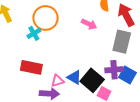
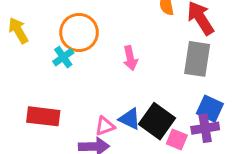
pink arrow: (89, 24) -> (130, 58), moved, turned 56
red rectangle: (31, 67) -> (43, 116), moved
purple cross: (114, 70) -> (205, 128), moved

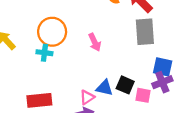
cyan cross: (63, 57) -> (44, 53), turned -35
black square: (157, 121) -> (125, 85), size x0.7

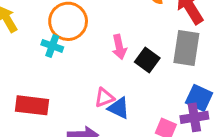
black square: (125, 85) -> (147, 60), moved
pink triangle: (87, 97) -> (104, 98), moved

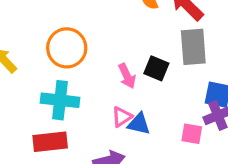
cyan cross: (52, 46) -> (60, 100), moved, size x1.6
pink arrow: (119, 47) -> (127, 76), moved

